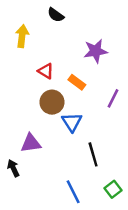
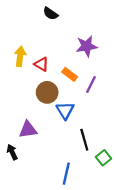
yellow arrow: (22, 36) -> (20, 56), moved
purple line: (113, 98) -> (91, 84), moved
green square: (113, 189) -> (103, 158), moved
blue line: (73, 192) -> (66, 174), turned 40

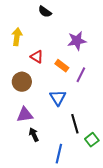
yellow arrow: (20, 56) -> (17, 37), moved
brown circle: (47, 92) -> (22, 82), moved
black arrow: (12, 152) -> (34, 135), moved

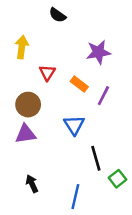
red triangle: (37, 57) -> (47, 73), turned 32
purple triangle: (25, 115) -> (26, 134), moved
black arrow: (34, 135) -> (32, 184), moved

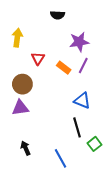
black semicircle: (57, 15) -> (57, 15), moved, turned -32
purple line: (103, 96) -> (83, 66), moved
blue triangle: (74, 125) -> (82, 101), moved, turned -36
blue line: (75, 197) -> (61, 158), turned -42

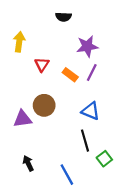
brown circle: (22, 84) -> (44, 105), moved

